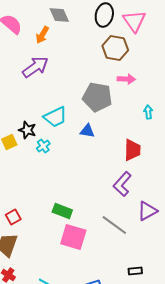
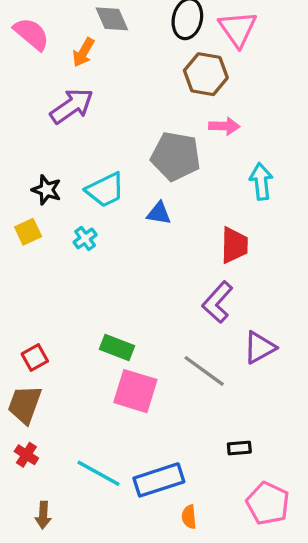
cyan arrow: (148, 112) -> (261, 181), size x1.5
black star: (27, 130) -> (47, 190), moved

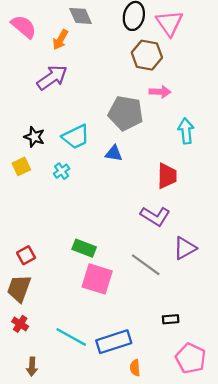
purple L-shape: (218, 302) -> (155, 216), turned -100

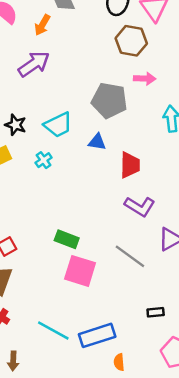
red trapezoid: (167, 176) -> (130, 165), moved

